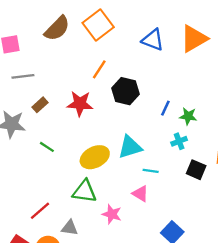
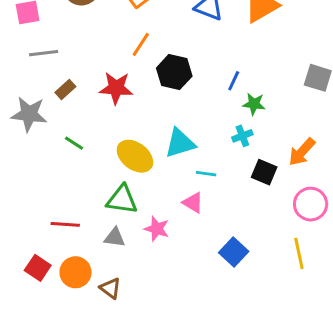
blue line: (165, 108) -> (234, 81), moved
yellow ellipse: (95, 157) -> (135, 156), turned 64
red line: (40, 211) -> (65, 224), turned 45
gray triangle: (70, 228) -> (115, 237), moved

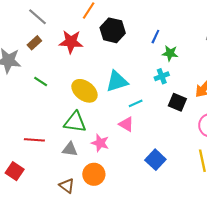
gray line: (44, 53) -> (38, 17), moved, turned 48
cyan line: (206, 174) -> (136, 103), turned -32
orange circle: (75, 272) -> (94, 174), moved

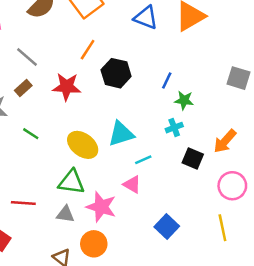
pink star: (100, 143) -> (101, 207), size x1.4

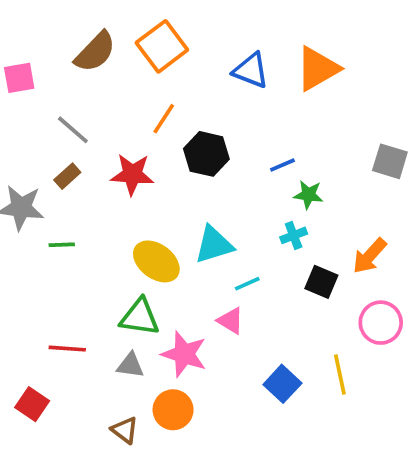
blue line: (167, 81) -> (282, 165), turned 42
green line: (31, 134) -> (62, 245), moved, turned -35
yellow line: (222, 228) -> (340, 375), moved

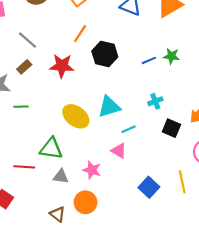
green star: (308, 195) -> (171, 56), moved
green triangle: (140, 317) -> (51, 149), moved
pink star: (184, 354) -> (92, 170), size x0.7

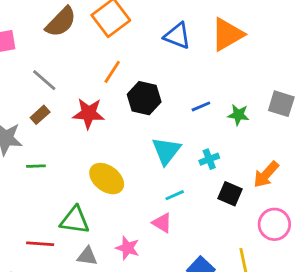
green star: (171, 56) -> (238, 115), moved
cyan triangle: (109, 107) -> (166, 151), moved, turned -35

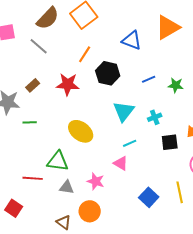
blue triangle: (177, 36) -> (132, 40), moved
gray line: (44, 80) -> (39, 46), moved
black square: (230, 194) -> (170, 142), turned -30

